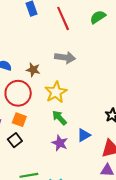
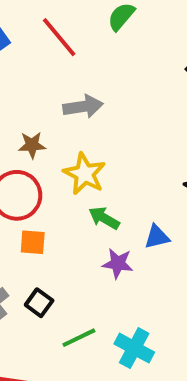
blue triangle: (84, 135) -> (157, 237), turned 32
black square: (15, 140) -> (39, 303), moved

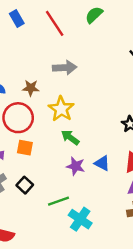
blue triangle: (157, 237) -> (102, 163), moved, turned 35
green line: (79, 338) -> (58, 201), moved

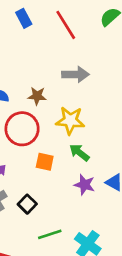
yellow star: (61, 109) -> (70, 120), turned -30
orange square: (25, 148) -> (45, 162), moved
green line: (58, 201) -> (50, 234), moved

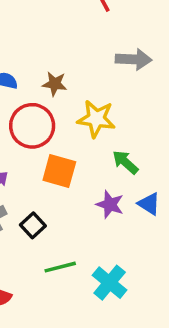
gray arrow: (75, 74) -> (134, 59), moved
green arrow: (79, 153) -> (125, 162), moved
orange square: (45, 162) -> (59, 171), size x1.4

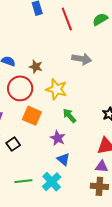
blue triangle: (149, 204) -> (63, 159), moved
green line: (60, 267) -> (23, 181), moved

